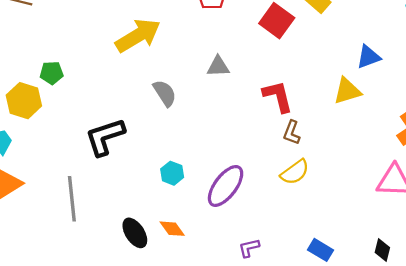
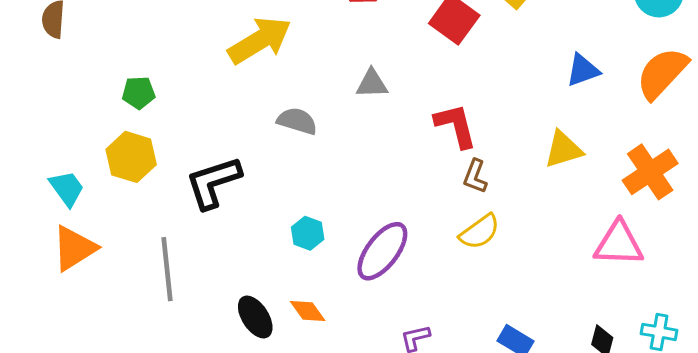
yellow triangle: (347, 91) -> (563, 149), moved
gray semicircle: (165, 93) -> (297, 121), turned -40
yellow hexagon: (24, 101) -> (131, 157), moved

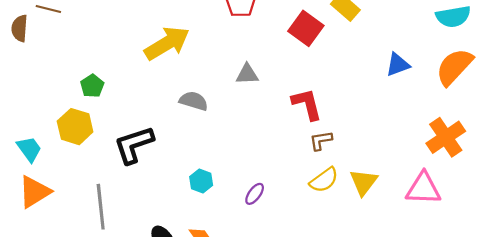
green pentagon: (139, 93) -> (92, 86), moved, turned -30
yellow triangle: (563, 149) -> (364, 182), moved, turned -36
brown L-shape: (475, 176) -> (321, 140), turned 60
purple ellipse: (382, 251) -> (255, 194), size x0.5

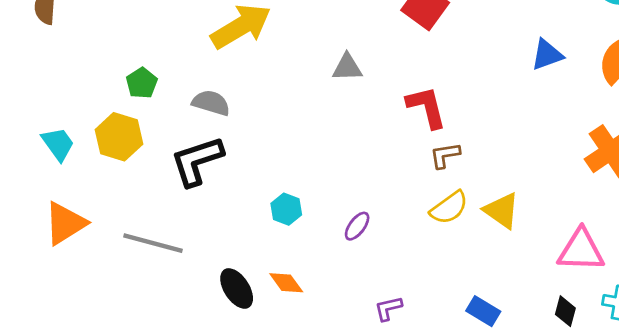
gray semicircle: (194, 101) -> (211, 103), moved
cyan trapezoid: (29, 149) -> (58, 144), moved
yellow triangle: (364, 182) -> (502, 211), turned -32
pink triangle: (423, 189) -> (581, 250), moved
gray line: (101, 207) -> (153, 243), turned -69

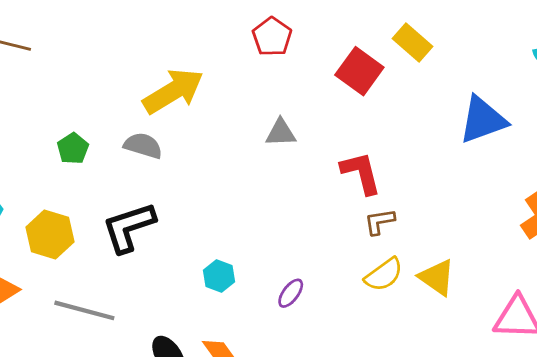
blue triangle: (547, 55) -> (483, 120), size x1.5
gray semicircle: (211, 103) -> (143, 146), moved
yellow hexagon: (119, 137) -> (50, 234), moved

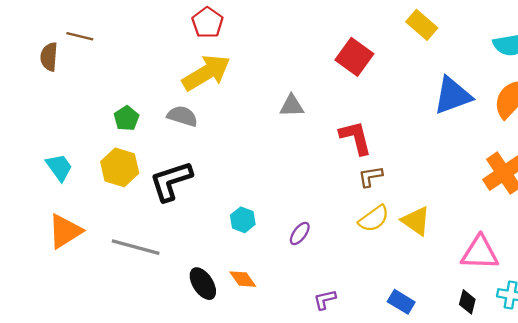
red pentagon: (272, 37) -> (207, 23), moved
yellow rectangle: (412, 42) -> (422, 25), moved
yellow hexagon: (50, 234) -> (120, 167), moved

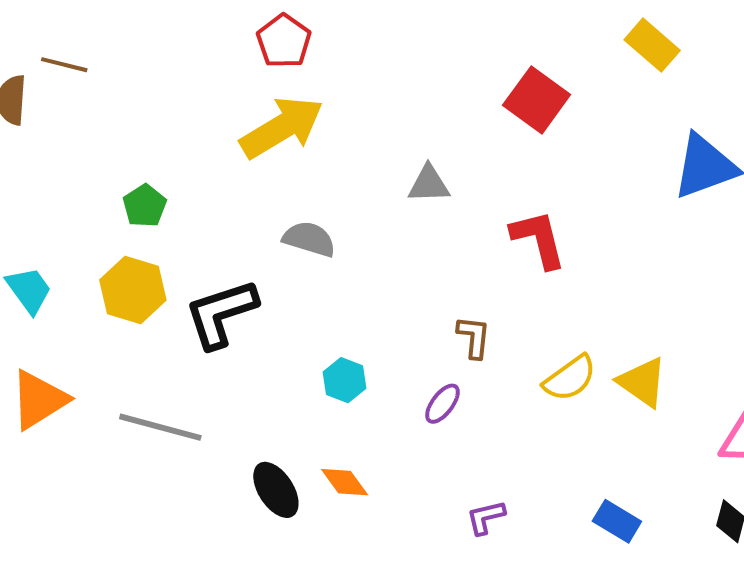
gray semicircle: (182, 116) -> (309, 239), moved
brown L-shape: (370, 176) -> (474, 337), moved, turned 105

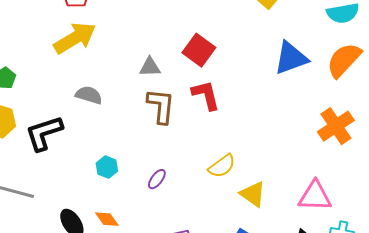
red square: (537, 100) -> (199, 50), moved
brown L-shape: (474, 337) -> (161, 106), moved, size x1.6
yellow triangle: (642, 382) -> (253, 194), moved

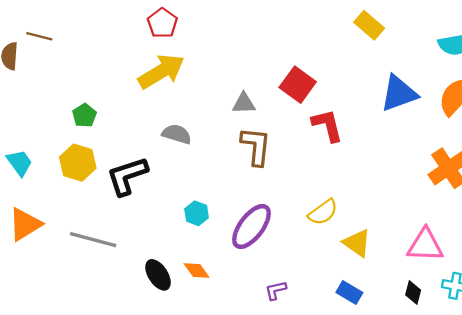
red L-shape: (206, 95) -> (327, 125), moved
purple ellipse: (157, 179) -> (251, 226), size x2.0

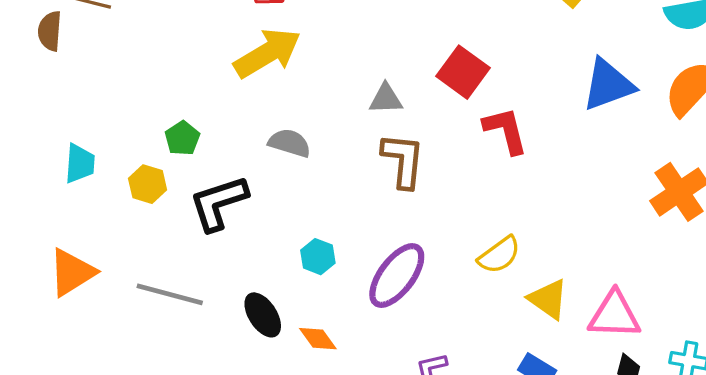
green pentagon: (84, 115) -> (182, 138), moved
cyan trapezoid: (19, 163) -> (80, 164), moved, turned 40
yellow hexagon: (78, 163) -> (148, 184), size x0.7
pink triangle: (425, 245) -> (614, 315), moved
black ellipse: (158, 275) -> (263, 315), moved

